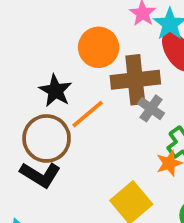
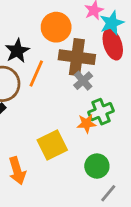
orange line: (88, 114) -> (36, 74), turned -40

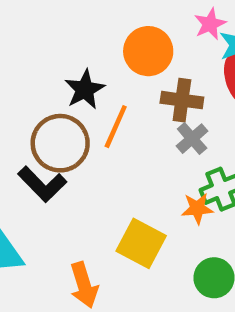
brown cross: (77, 57) -> (182, 100), size x0.7
yellow square: (52, 145) -> (141, 243), turned -36

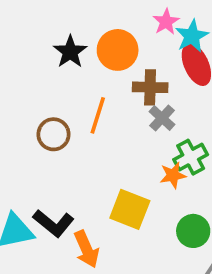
black star: (85, 89) -> (70, 52), moved
brown circle: (60, 143) -> (53, 134), size x0.7
black L-shape: (42, 184) -> (54, 223), moved

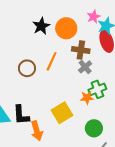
yellow square: (130, 209) -> (62, 113), turned 30
black L-shape: (54, 223) -> (21, 115), turned 40

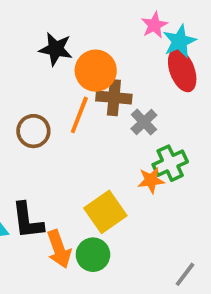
black star: (41, 26) -> (56, 49), turned -30
orange circle: (66, 28) -> (96, 71), moved
brown cross: (81, 50) -> (114, 98), moved
green circle: (94, 128) -> (93, 255), moved

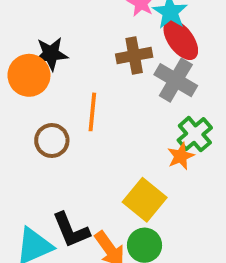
orange circle: (96, 71) -> (29, 75), moved
brown cross: (114, 98) -> (134, 56), moved
gray cross: (144, 122) -> (176, 80), moved, size x1.5

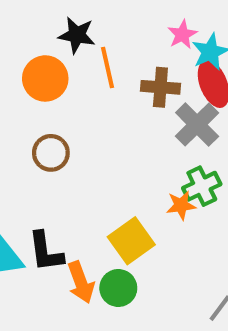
black star: (51, 54) -> (77, 35), moved
orange line: (92, 112) -> (107, 67), moved, turned -33

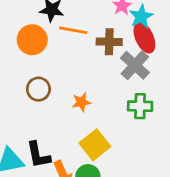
orange line: (107, 67) -> (73, 30), turned -64
green cross: (202, 186) -> (140, 106), turned 30
orange star: (181, 205) -> (81, 102), moved

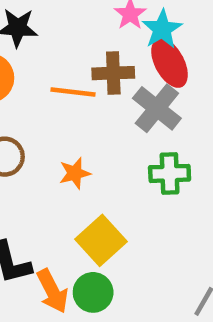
orange line: (73, 30) -> (73, 92), moved

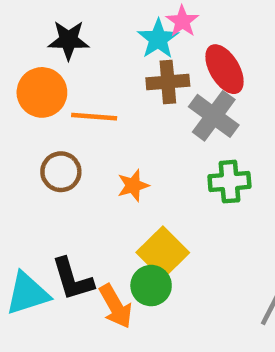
cyan star: (162, 29) -> (158, 39), moved
orange line: (73, 92) -> (94, 117), moved
green circle: (93, 292) -> (151, 286), moved

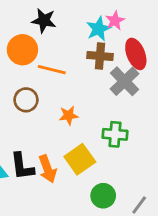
green cross: (229, 182) -> (115, 134), moved
green circle: (151, 286) -> (103, 196), moved
orange arrow: (116, 306) -> (48, 169), moved

